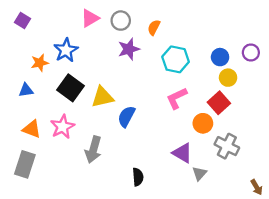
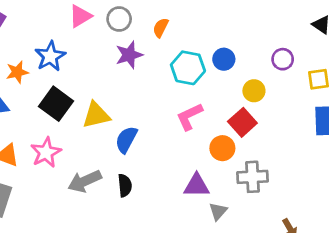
blue circle: (220, 57) -> (224, 59), moved
gray cross: (227, 146) -> (253, 177), turned -30
gray arrow: (93, 150) -> (85, 181), turned 50
purple triangle: (182, 153) -> (197, 185), turned -30
black semicircle: (138, 177) -> (125, 185), moved

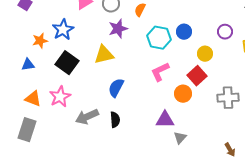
yellow triangle: (96, 115) -> (104, 55), moved
gray cross: (253, 177) -> (228, 98), moved

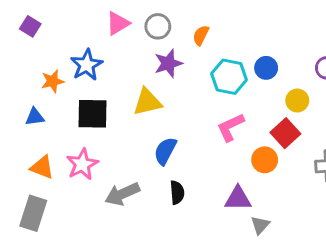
black square: (67, 63) -> (93, 114), turned -35
black semicircle: (115, 120) -> (177, 192), moved

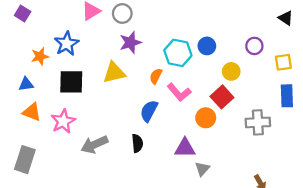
orange semicircle: (201, 35) -> (156, 76), moved
pink L-shape: (231, 127) -> (179, 92), turned -105
blue semicircle: (165, 151) -> (149, 111), moved
orange triangle: (42, 167) -> (32, 112), moved

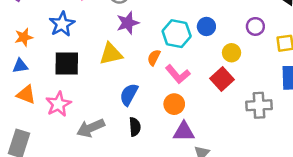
orange star: (40, 56) -> (24, 37), moved
blue semicircle: (149, 111) -> (129, 95), moved
orange circle: (206, 118) -> (174, 104), moved

